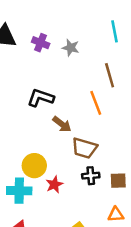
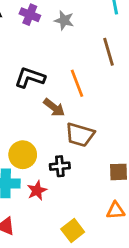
orange line: (96, 103) -> (77, 83), moved
black cross: (91, 176) -> (60, 166), moved
red star: (54, 184) -> (37, 190), moved

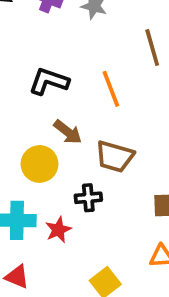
brown arrow: (54, 108) -> (68, 132), moved
yellow circle: (23, 155) -> (40, 164), moved

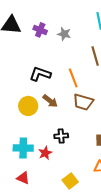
brown trapezoid: (115, 156) -> (83, 102), moved
yellow circle: (40, 164) -> (28, 106), moved

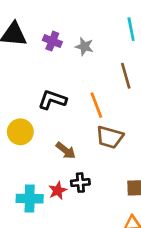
brown arrow: (50, 101) -> (66, 150), moved
yellow circle: (28, 106) -> (20, 132), moved
red star: (45, 153) -> (58, 191), moved

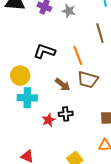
brown arrow: (66, 150) -> (63, 85), moved
cyan cross: (30, 199) -> (27, 98), moved

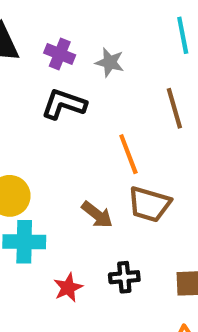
black L-shape: (44, 51) -> (64, 104), moved
black cross: (66, 114) -> (124, 277), moved

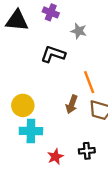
purple cross: (60, 54) -> (51, 12), moved
brown arrow: (97, 215) -> (72, 104), moved, turned 72

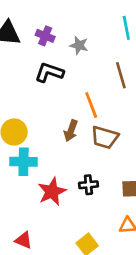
purple cross: (51, 12) -> (45, 36), moved
red star: (55, 157) -> (52, 192), size x1.5

